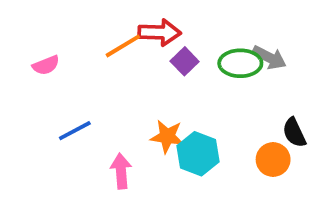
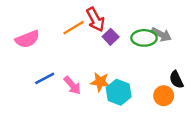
red arrow: (160, 32) -> (96, 19), turned 60
pink semicircle: (46, 65) -> (27, 39), size x1.5
pink arrow: (121, 171) -> (72, 85), moved, turned 144

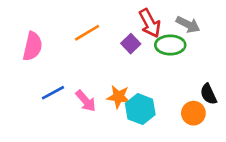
red arrow: (96, 19) -> (150, 23), moved
gray arrow: (161, 34) -> (188, 25), moved
pink semicircle: (27, 39) -> (33, 46), turned -55

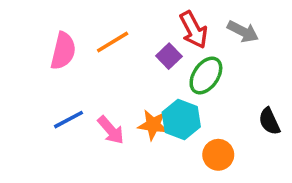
green ellipse: (170, 45) -> (206, 75), moved, turned -56
pink semicircle: (33, 46) -> (63, 51), moved
cyan hexagon: (140, 109) -> (181, 120), moved
orange circle: (193, 113) -> (218, 155), moved

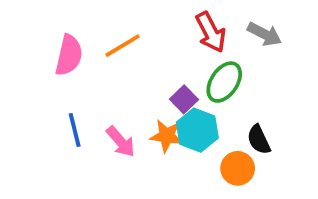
purple square: (169, 56) -> (184, 99), moved
blue line: (68, 120) -> (75, 130), turned -76
black semicircle: (269, 121) -> (259, 140), moved

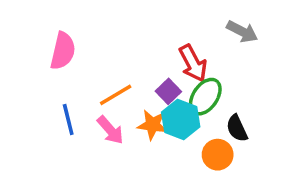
red arrow: (211, 32) -> (193, 63), moved
orange line: (123, 46) -> (116, 95), moved
green ellipse: (224, 82) -> (205, 97), moved

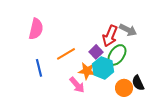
gray arrow: (242, 32) -> (128, 30), moved
red arrow: (193, 63) -> (110, 36), turned 50
black semicircle: (237, 128) -> (138, 83), moved
pink arrow: (110, 130) -> (77, 85), moved

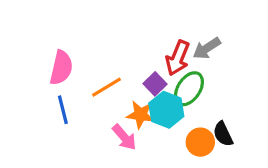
pink semicircle: (36, 29) -> (61, 68), moved
gray arrow: (128, 30) -> (207, 48), turned 120

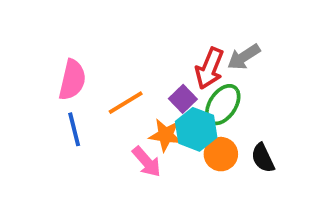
orange circle: (200, 142) -> (221, 154), moved

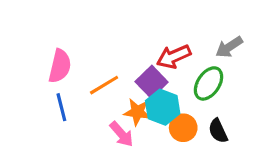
gray arrow: (244, 57) -> (229, 47), moved
red arrow: (209, 68) -> (174, 57), turned 44
purple square: (183, 99) -> (152, 82), size x1.4
green ellipse: (223, 105) -> (209, 83), moved

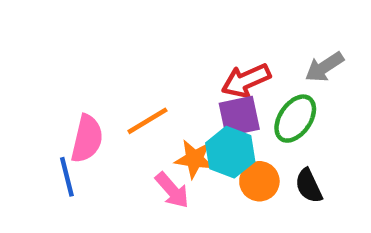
pink semicircle: (60, 66) -> (87, 139), moved
purple square: (152, 82) -> (239, 116), moved, turned 32
blue line: (61, 107) -> (67, 177), moved

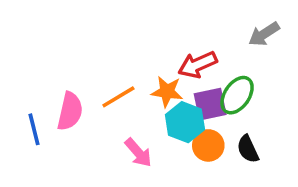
gray arrow: (324, 67) -> (264, 34), moved
purple square: (239, 116) -> (210, 104), moved
orange star: (194, 159) -> (167, 92), moved
blue line: (67, 177) -> (34, 129), moved

